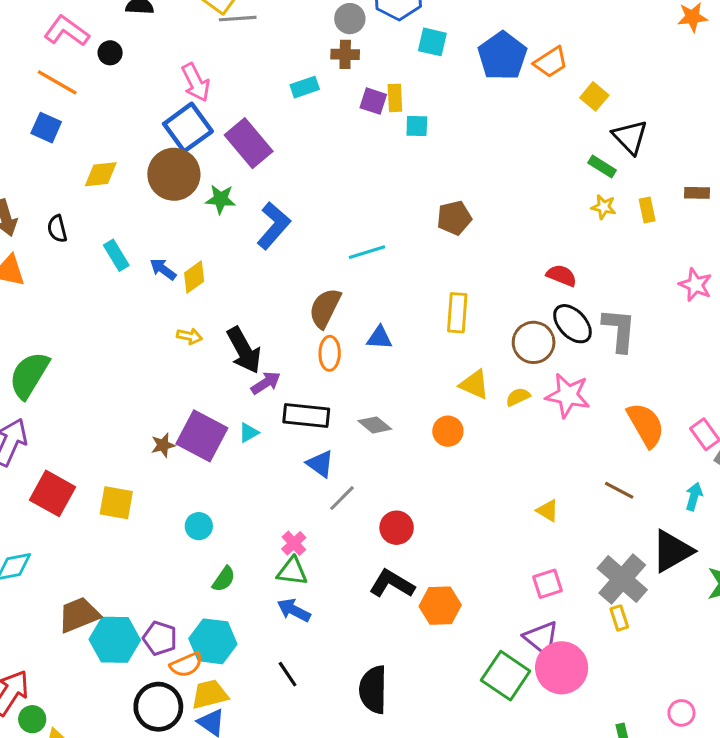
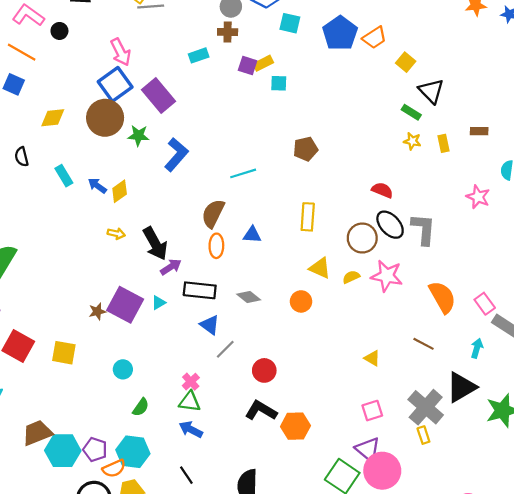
yellow rectangle: (395, 98) -> (263, 63), turned 66

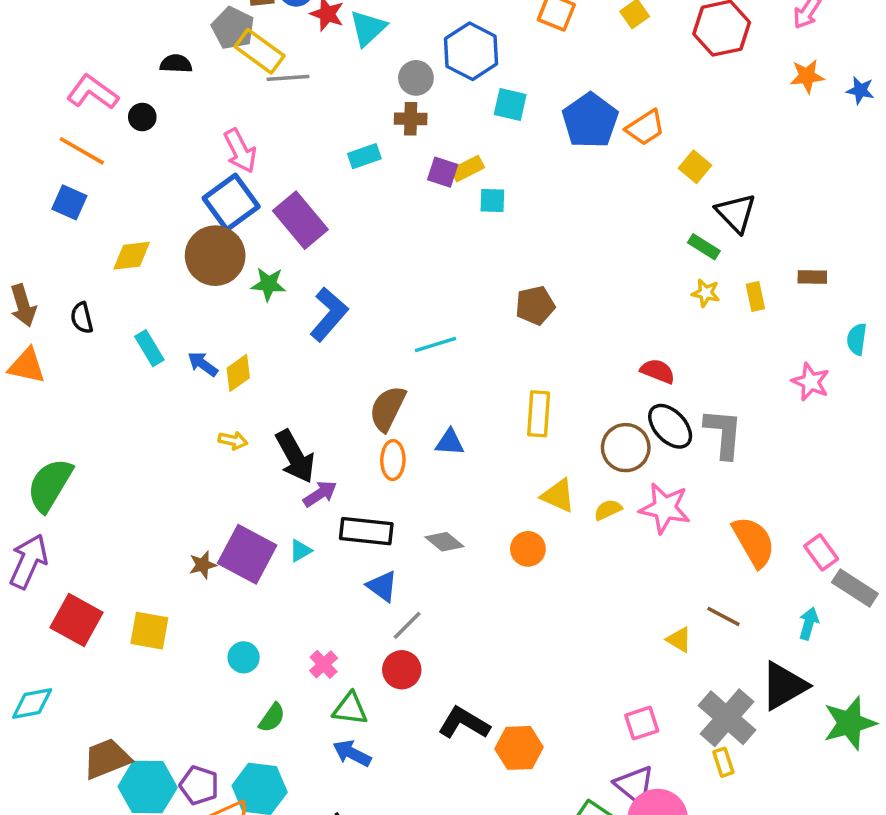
yellow triangle: (372, 358) -> (679, 640), moved
red circle: (264, 370) -> (402, 670), moved
pink cross: (191, 382) -> (324, 664), moved

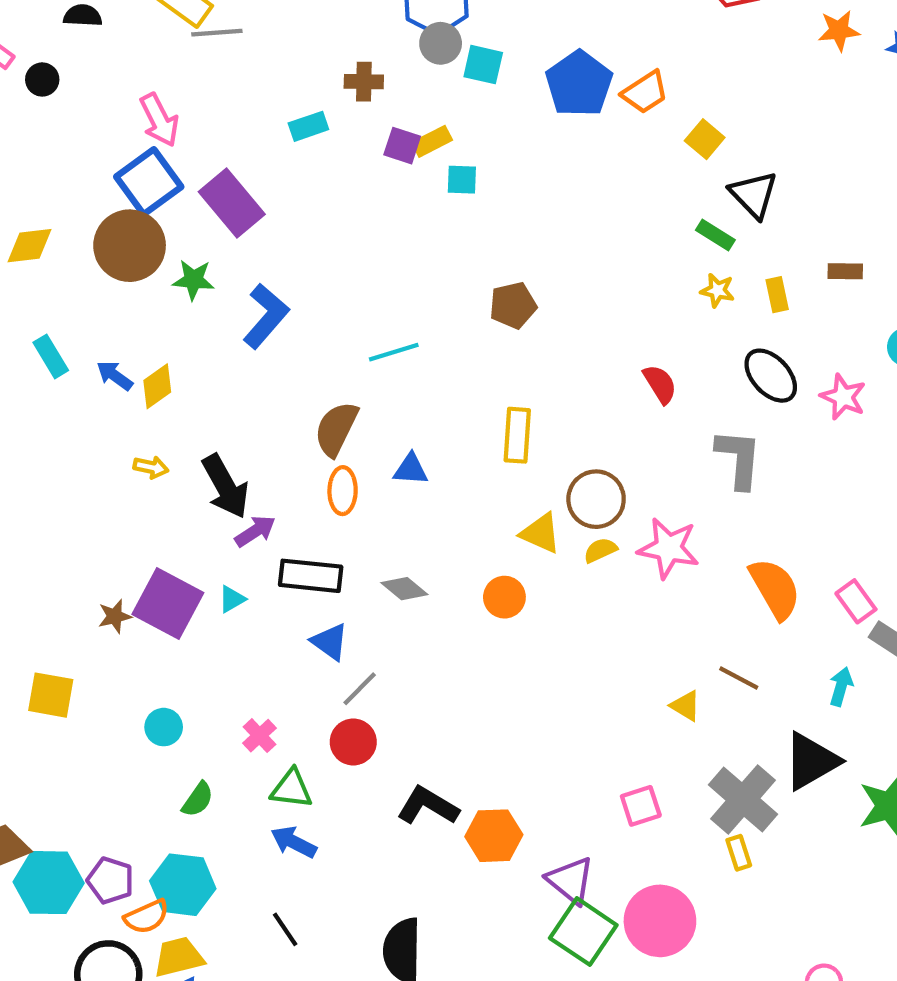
gray circle: (416, 78) -> (441, 43), moved
red semicircle: (658, 371) -> (660, 384), turned 36
black ellipse: (670, 426) -> (771, 376), moved
brown circle: (626, 448) -> (596, 499), moved
purple triangle: (635, 785) -> (570, 880), moved

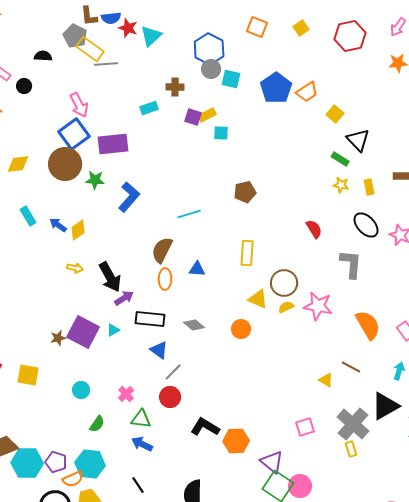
purple rectangle: (232, 203) -> (113, 144), turned -56
pink circle: (660, 921) -> (300, 486), moved, size x0.7

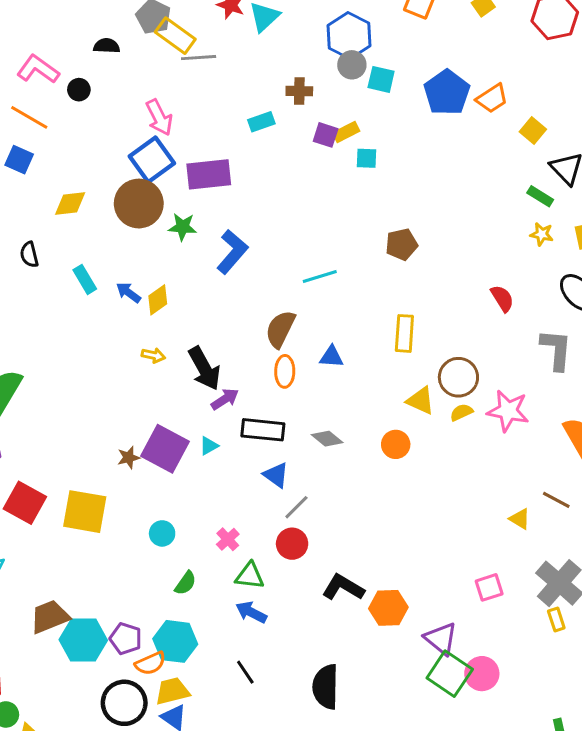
yellow square: (28, 375) -> (85, 512), size x1.4

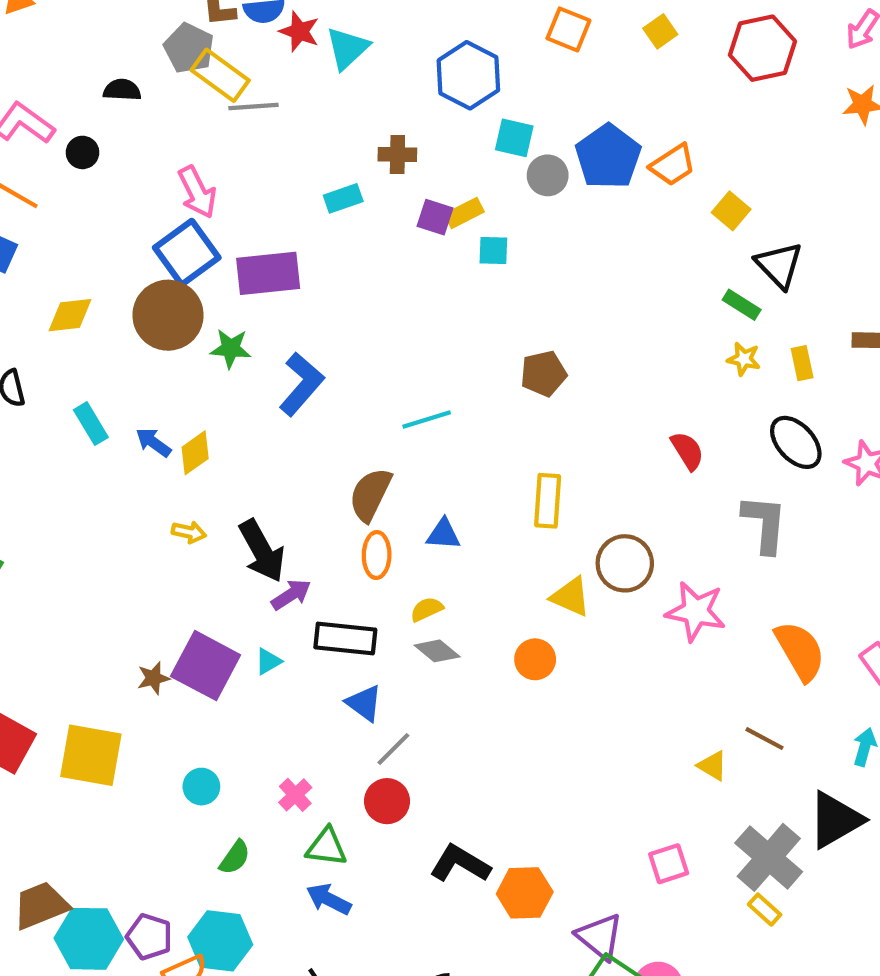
gray circle: (352, 65) -> (548, 175), moved
yellow semicircle: (461, 412) -> (427, 609), moved
yellow rectangle: (556, 620) -> (765, 910), turned -30

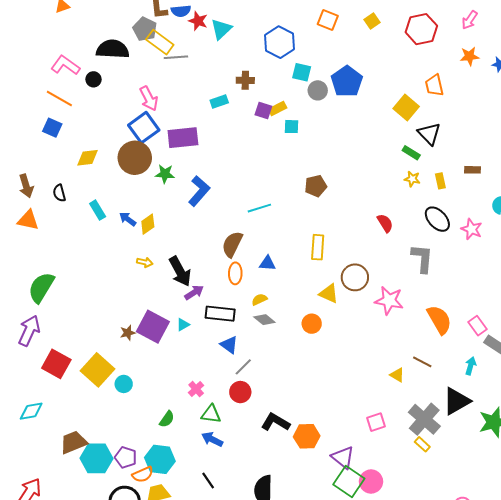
black semicircle: (122, 90) -> (113, 49), size x1.8
orange trapezoid: (673, 165) -> (434, 85), moved, turned 110
yellow square: (731, 211) -> (406, 107), size x1.4
yellow square: (91, 755) -> (98, 370), turned 32
cyan circle: (201, 787) -> (124, 384), moved

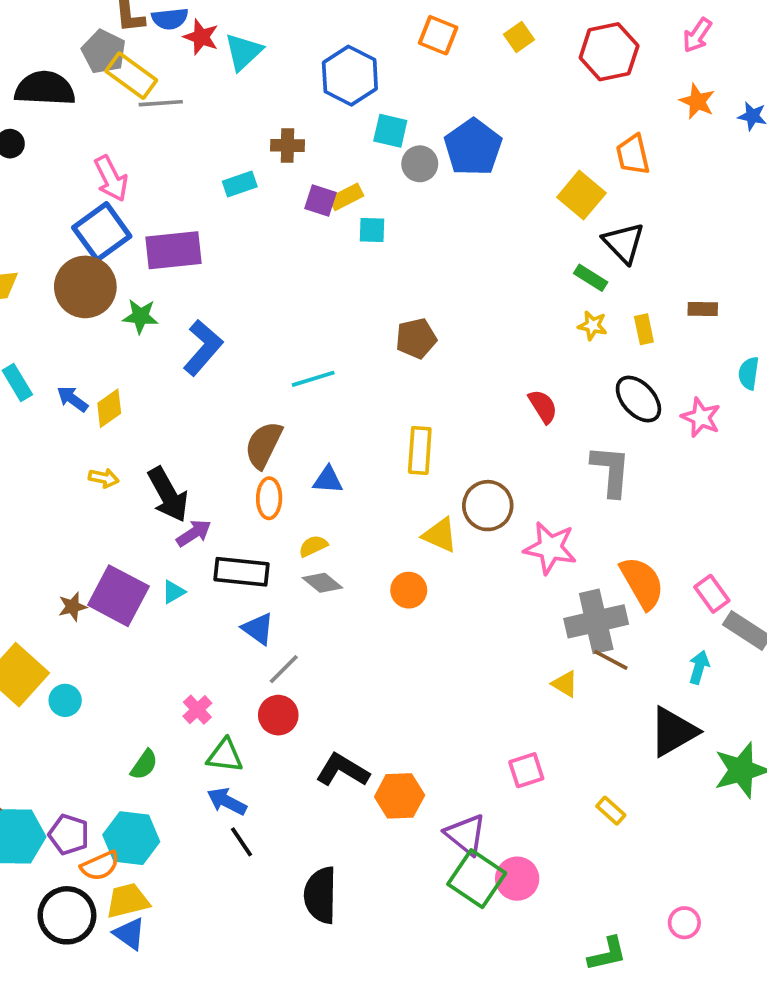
orange star: (470, 56) -> (697, 101), turned 30
gray cross: (424, 419) -> (596, 621), moved, turned 36
black line: (208, 480) -> (242, 842), moved

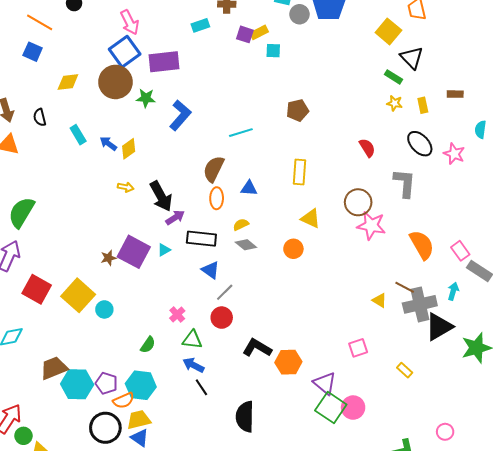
brown circle: (488, 506) -> (358, 202), moved
gray cross: (596, 621) -> (420, 304), moved

